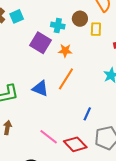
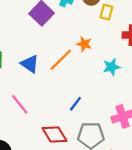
orange star: (65, 51) -> (84, 44), moved
pink line: (49, 137) -> (20, 104), moved

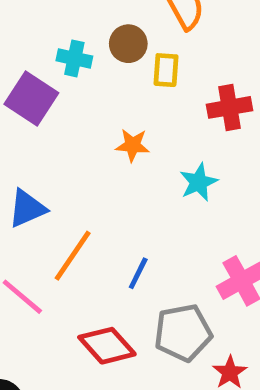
orange line: (61, 60) -> (73, 256), moved
blue triangle: (30, 64) -> (27, 208), turned -48

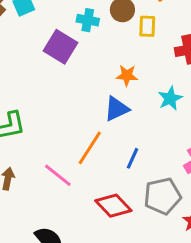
blue triangle: (27, 208) -> (117, 109), moved

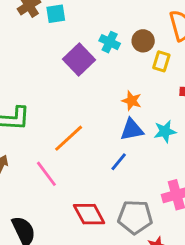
blue triangle: (117, 109) -> (132, 130), moved
orange line: (90, 148) -> (69, 138), moved
blue line: (133, 158) -> (119, 162), moved

